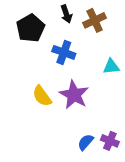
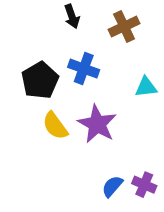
black arrow: (66, 14) -> (72, 16), moved
black pentagon: (30, 28) -> (40, 80), moved

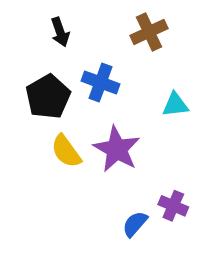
black arrow: (72, 16) -> (60, 32), moved
purple cross: (144, 185) -> (173, 206), moved

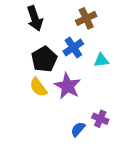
black arrow: (60, 32) -> (35, 18), size x1.5
blue cross: (101, 82) -> (73, 48), moved, turned 36
black pentagon: (48, 97) -> (44, 59), moved

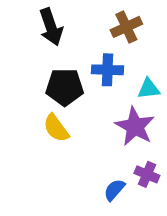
blue cross: (73, 48) -> (108, 70), turned 36
black pentagon: (44, 59) -> (65, 87), turned 30
purple star: (68, 86) -> (135, 126), moved

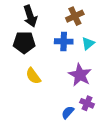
black pentagon: (65, 87) -> (24, 42), moved
cyan triangle: (149, 89) -> (88, 43), moved, turned -32

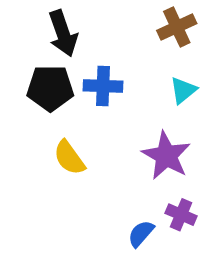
brown cross: (75, 16) -> (177, 27), moved
blue cross: (64, 41) -> (103, 86), moved

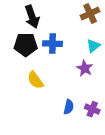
purple star: (166, 156) -> (85, 68), moved, size x0.7
blue semicircle: (141, 234) -> (69, 107), moved, turned 152

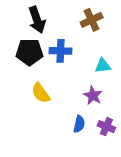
brown cross: (90, 14) -> (92, 20), moved
cyan triangle: (93, 46) -> (103, 66), moved, turned 32
purple star: (85, 68) -> (93, 96), moved

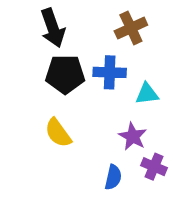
blue cross: (60, 51) -> (110, 72), moved
black pentagon: (29, 52) -> (65, 74), moved
purple cross: (106, 127) -> (154, 167), moved

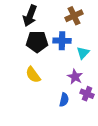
black arrow: (53, 28) -> (30, 16), turned 40
cyan triangle: (147, 94) -> (83, 53), turned -40

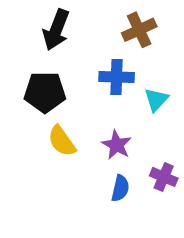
black pentagon: (37, 42) -> (45, 92), moved
purple star: (75, 77) -> (117, 145), moved

